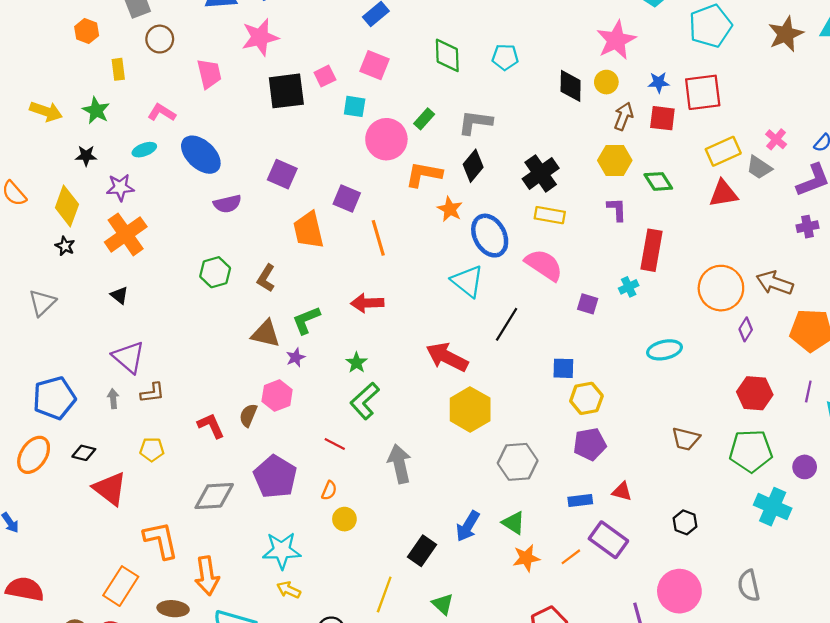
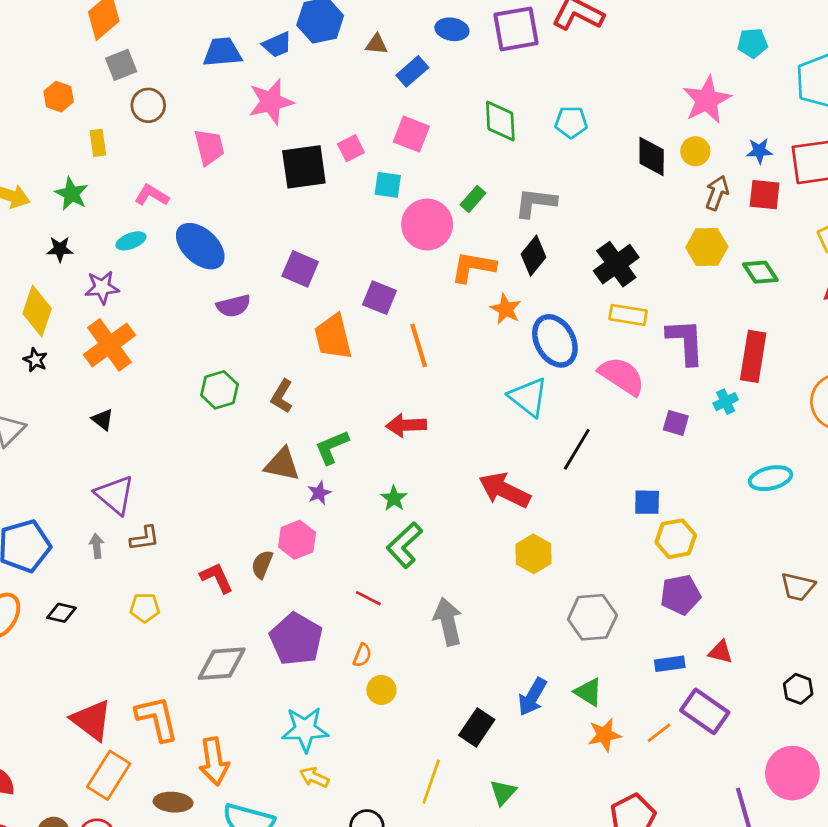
purple L-shape: (617, 209) -> (686, 342), moved, size x1.6
yellow hexagon: (470, 409) -> (533, 554), size x0.7
red triangle: (110, 489) -> (92, 720), moved
green triangle: (443, 604) -> (503, 792), turned 30

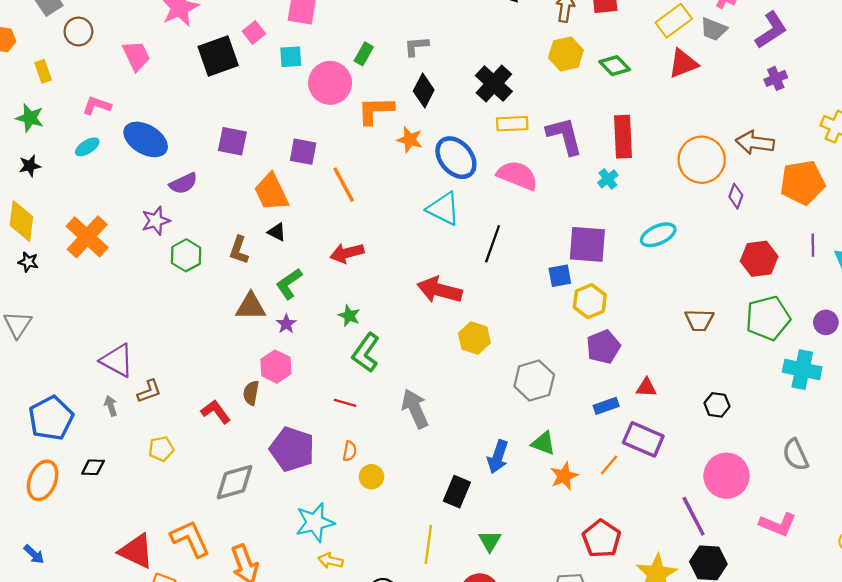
gray L-shape: (535, 203) -> (416, 46), size x0.7
purple star: (102, 287) -> (156, 221), moved
black triangle: (103, 420) -> (277, 232), moved
purple square: (676, 423) -> (587, 244), moved, size x1.8

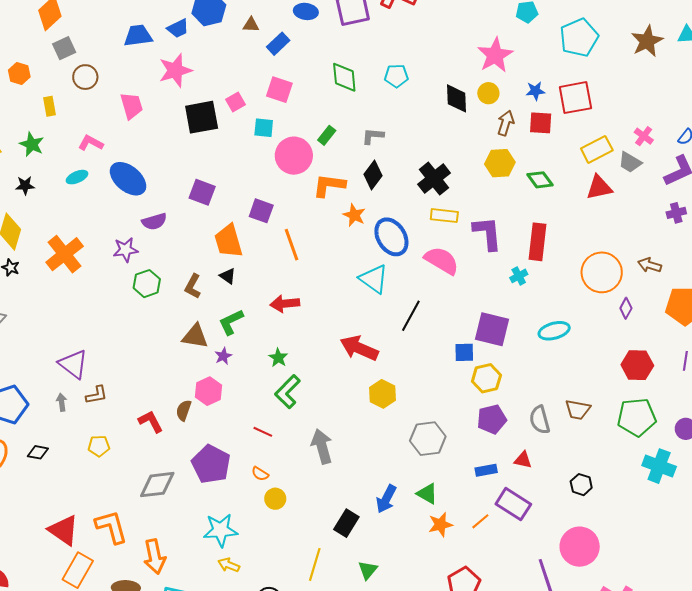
brown arrow: (755, 143) -> (650, 265), size x0.7
orange semicircle: (350, 451) -> (260, 474), turned 102
gray semicircle: (795, 455) -> (540, 420), moved

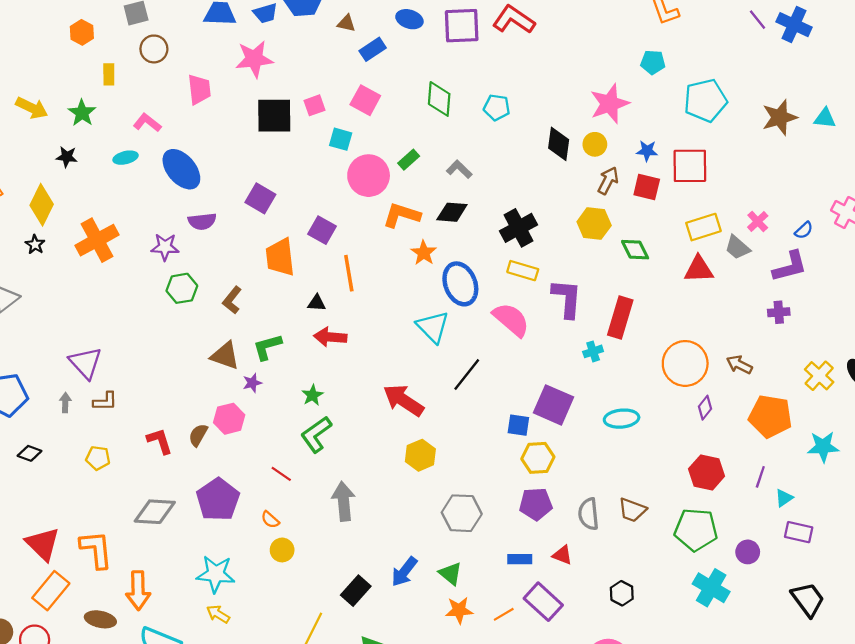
gray L-shape: (373, 136) -> (459, 169), turned 30
black diamond: (373, 175) -> (452, 212), turned 48
black triangle: (228, 276) -> (317, 303), moved, turned -42

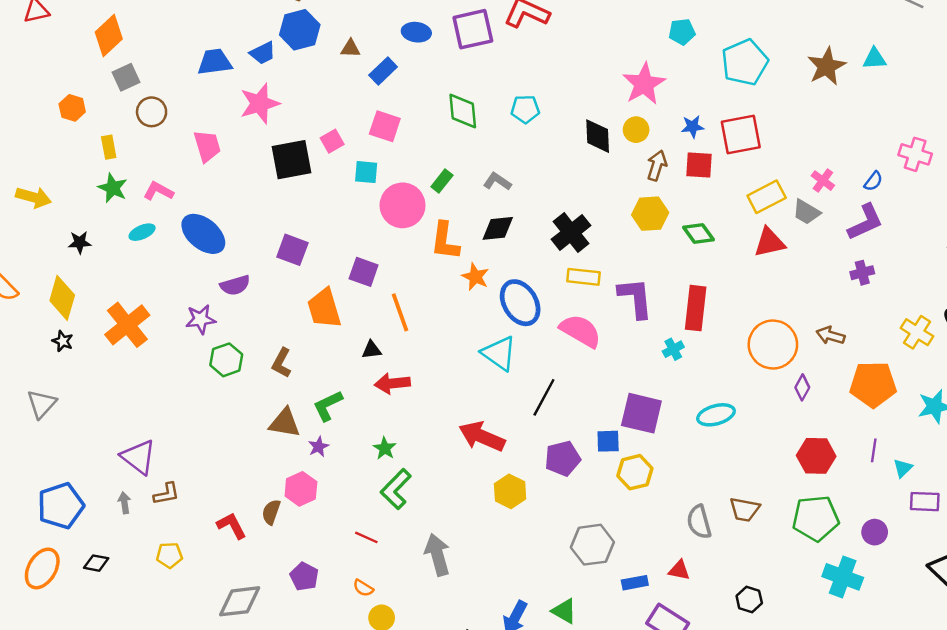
green star: (82, 113) -> (113, 188), moved
orange L-shape: (402, 215) -> (445, 241), turned -90
purple pentagon: (218, 500) -> (304, 577), size x0.6
purple pentagon: (536, 504) -> (563, 458), moved
gray hexagon: (462, 513) -> (592, 545), moved

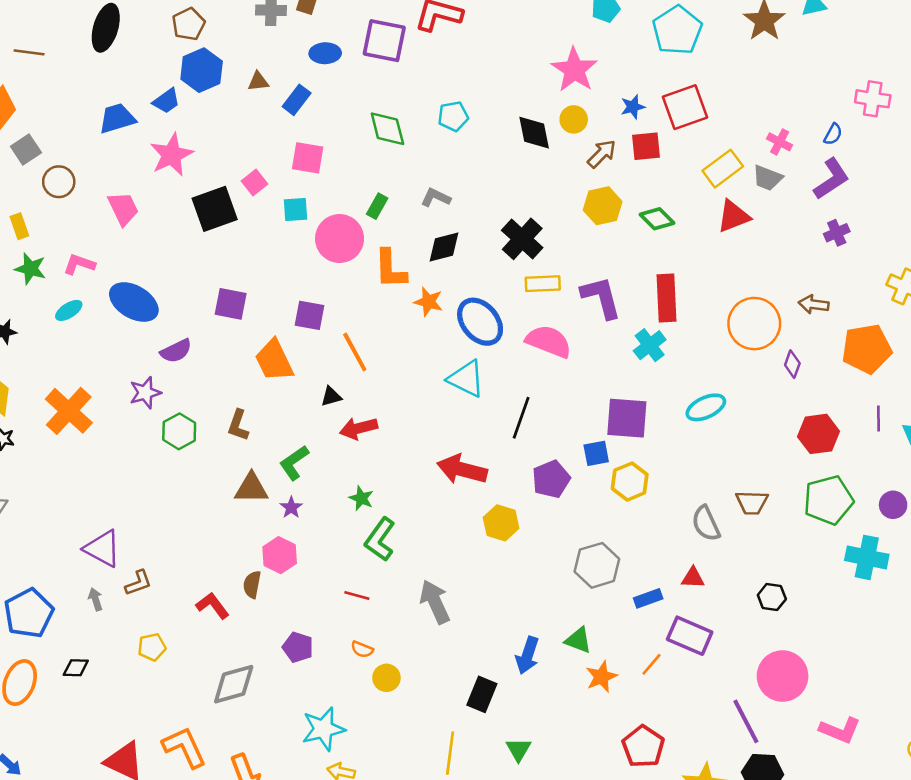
purple square: (473, 29) -> (384, 41), turned 33
brown arrow: (657, 165) -> (602, 154), turned 36
cyan cross: (673, 349) -> (650, 345), size x1.4

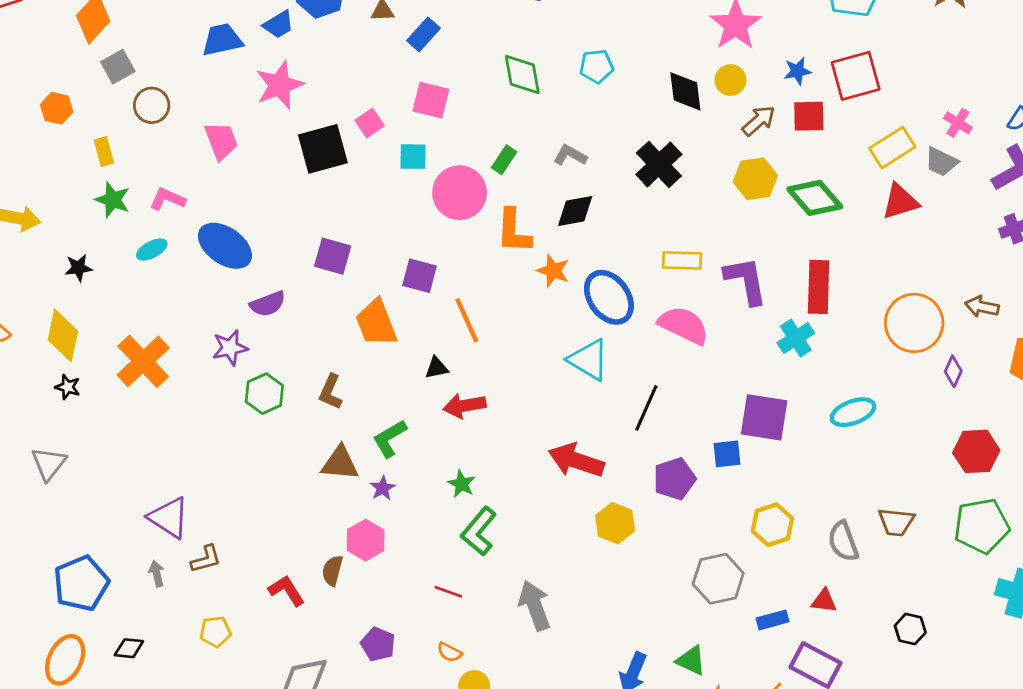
green diamond: (657, 219) -> (815, 198), size x1.4
black cross: (522, 239) -> (659, 164), moved
yellow hexagon: (630, 482) -> (772, 525), moved

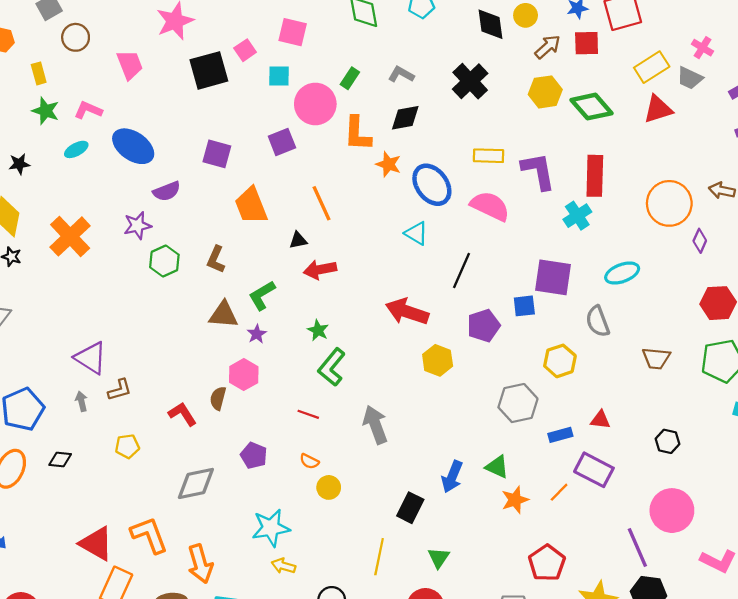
purple square: (419, 276) -> (282, 142), moved, turned -36
cyan triangle: (589, 360) -> (416, 233), size x0.7
gray semicircle: (843, 541) -> (598, 321), moved

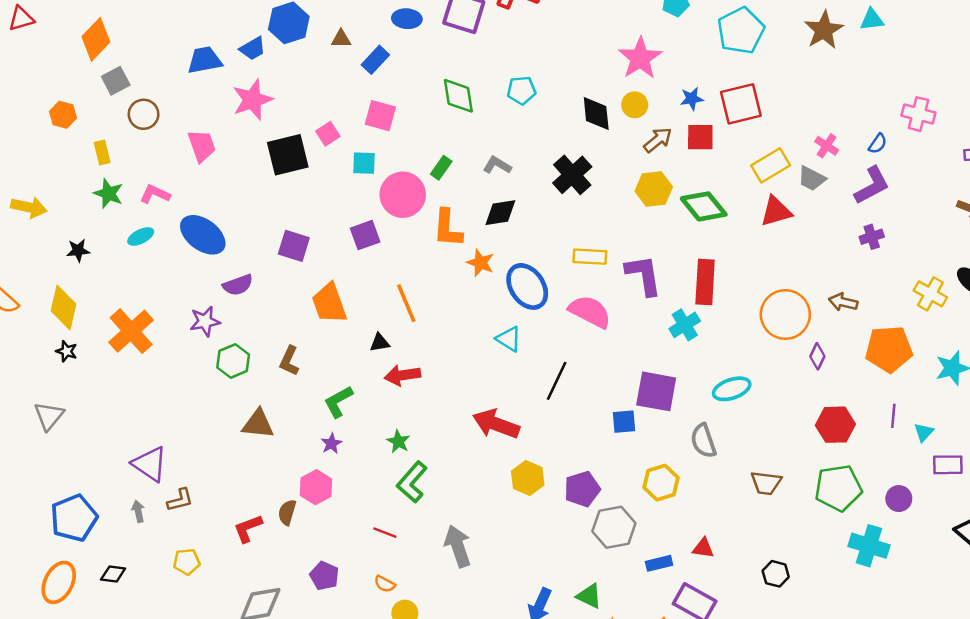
brown triangle: (223, 315) -> (258, 424), moved
purple pentagon: (484, 326) -> (582, 489), moved
red L-shape: (183, 414) -> (248, 528), turned -80

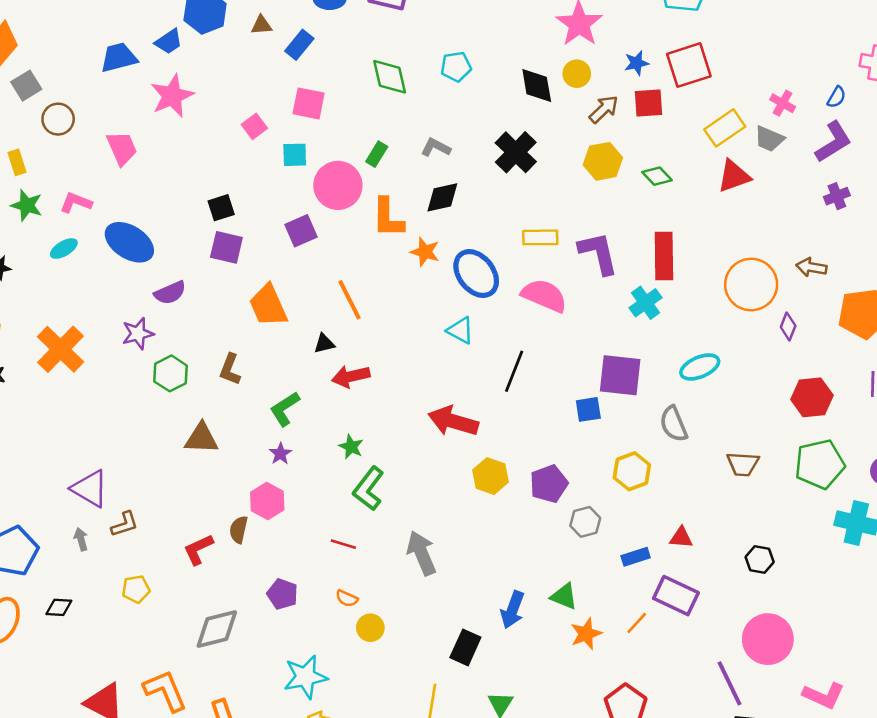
black square: (288, 155) -> (221, 208), moved, size x0.6
green diamond: (704, 206) -> (657, 176), size x0.6
gray hexagon: (614, 527) -> (585, 522), size x0.7

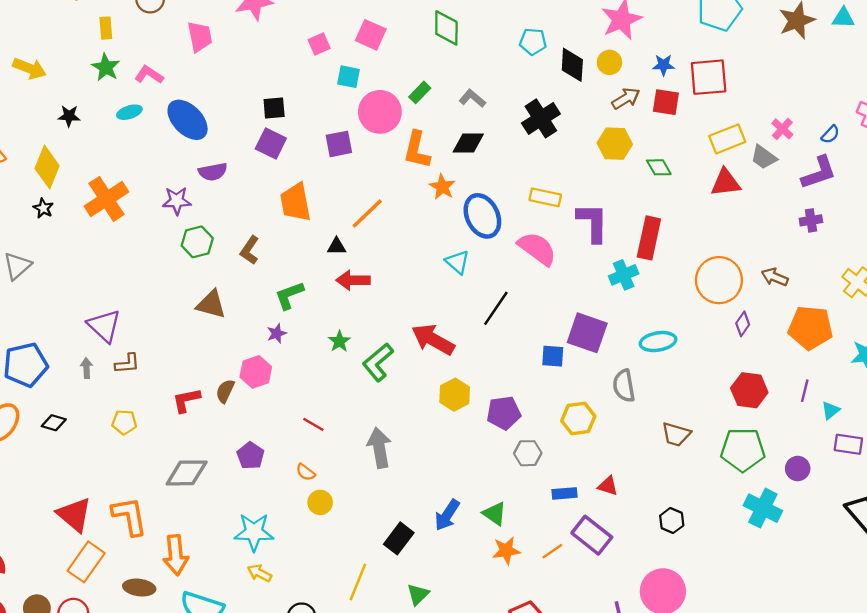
cyan pentagon: (456, 67) -> (533, 42), moved
orange line: (349, 300) -> (367, 213), turned 60
green L-shape: (368, 489) -> (378, 362), moved

